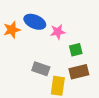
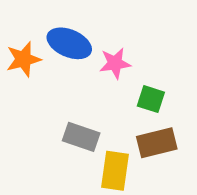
green square: (76, 50) -> (151, 99), turned 32

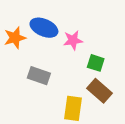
gray rectangle: (81, 137) -> (39, 76), moved
brown rectangle: (157, 143) -> (99, 91), turned 55

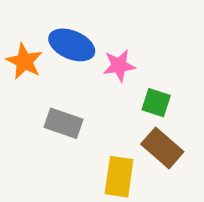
orange star: (15, 38) -> (24, 61), turned -30

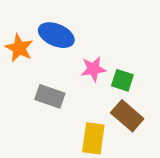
pink star: (119, 66) -> (93, 69), moved

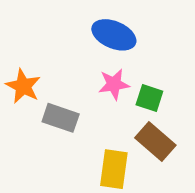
blue ellipse: (56, 35) -> (114, 35), moved
orange star: (19, 48) -> (23, 86), moved

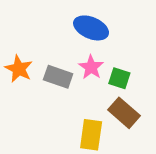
pink star: (114, 84) -> (91, 67), turned -30
gray rectangle: (61, 118) -> (58, 77), moved

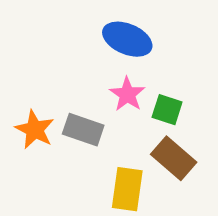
orange star: (19, 69) -> (35, 130), moved
gray rectangle: (58, 77) -> (83, 130), moved

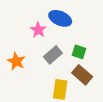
pink star: (127, 94) -> (38, 30), moved
gray rectangle: (83, 130) -> (53, 55), moved, turned -60

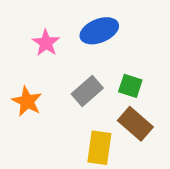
blue ellipse: (60, 18) -> (99, 31), turned -45
pink star: (38, 30) -> (46, 43), moved

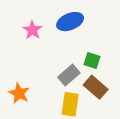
gray rectangle: (87, 91) -> (69, 75), moved
orange star: (27, 101) -> (19, 93), moved

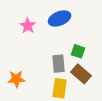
gray rectangle: (69, 75) -> (58, 64), turned -54
orange star: (19, 93) -> (16, 79), turned -30

